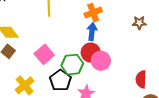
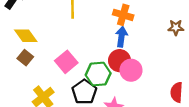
orange cross: (93, 13) -> (123, 15), turned 36

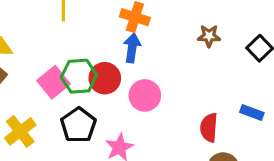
red circle: (120, 61) -> (105, 78), moved
green hexagon: (98, 74) -> (79, 76), moved

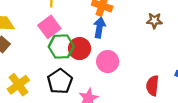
pink square: (54, 82) -> (49, 27), moved

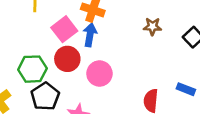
pink square: (49, 27) -> (64, 29), moved
green hexagon: (61, 47) -> (32, 69), moved

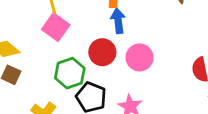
pink square: (64, 29) -> (56, 27), moved

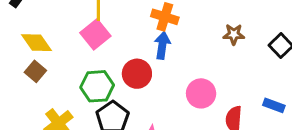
pink circle: (140, 57) -> (201, 93), moved

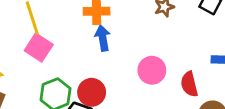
red circle: (137, 74) -> (92, 92), moved

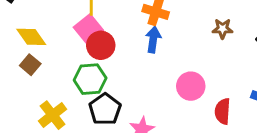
red circle: (92, 92) -> (101, 45), moved

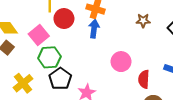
pink square: (88, 29) -> (39, 35), moved
red circle: (101, 45) -> (64, 19), moved

